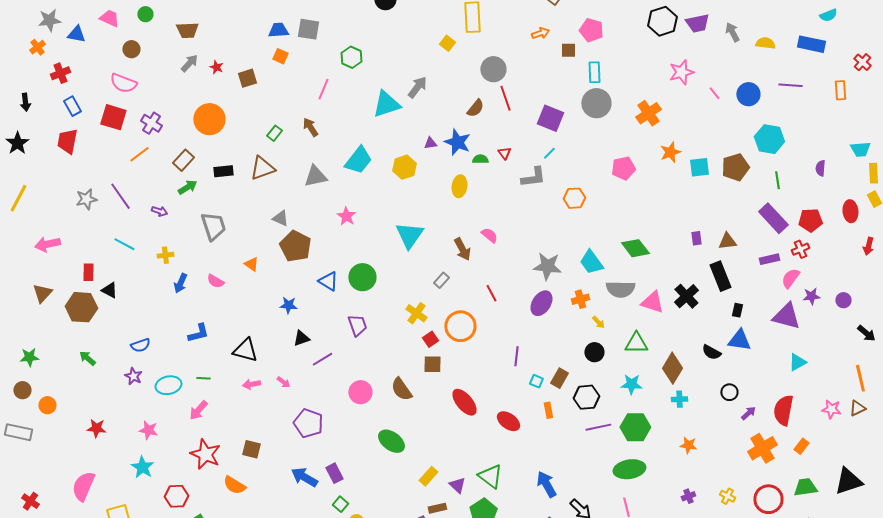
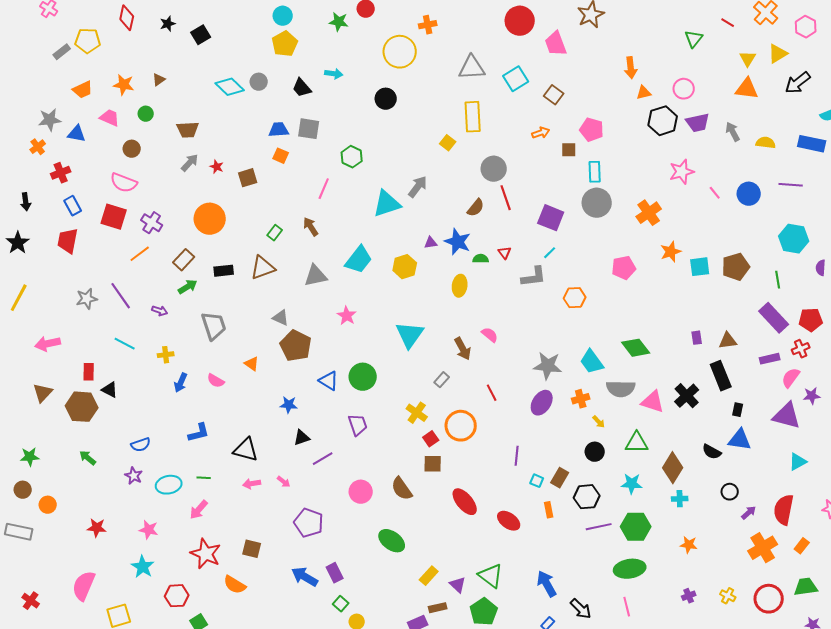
cyan hexagon: (769, 139) -> (794, 239), moved

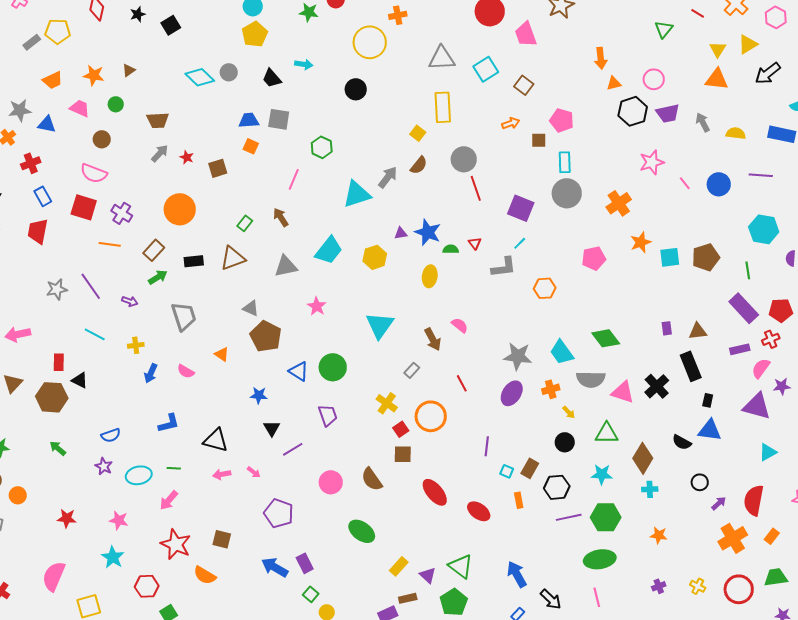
brown semicircle: (476, 208) -> (419, 165), moved
orange line: (140, 254) -> (110, 244), turned 45
black triangle: (302, 438) -> (272, 428), turned -42

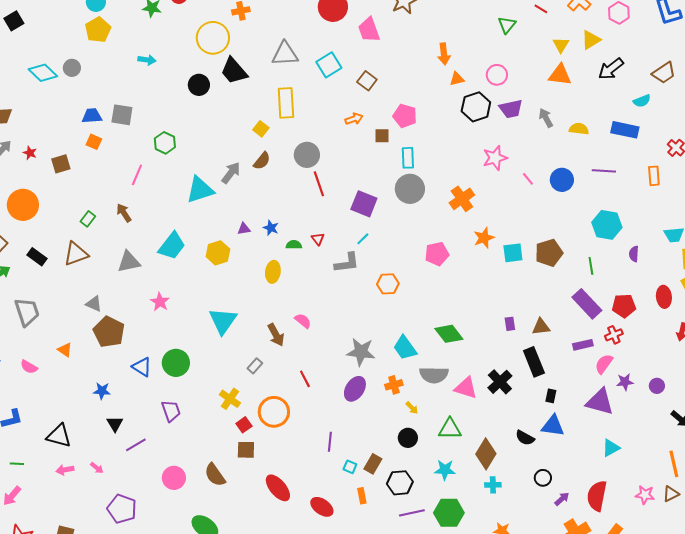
black trapezoid: (272, 78) -> (234, 71), moved, size x1.4
blue star: (428, 232) -> (271, 228), size x0.6
black rectangle: (194, 261) -> (37, 257), turned 42

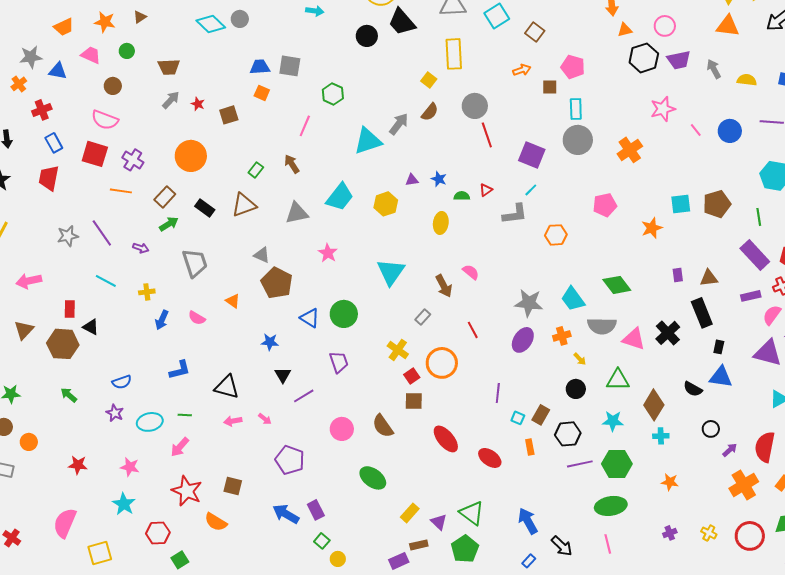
orange star: (484, 238) -> (652, 228), moved
red triangle: (318, 239) -> (486, 190), turned 32

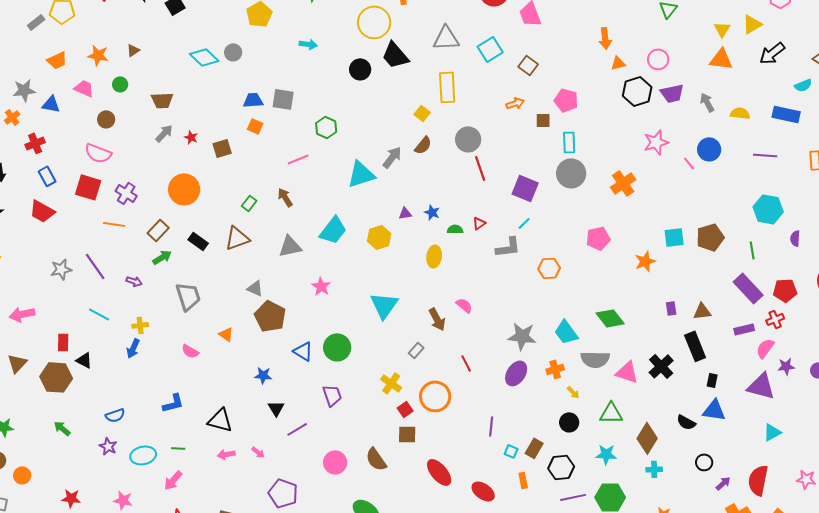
pink line: (305, 126) -> (298, 159), turned 45
blue circle: (730, 131) -> (709, 149), moved
red trapezoid: (49, 178) -> (42, 211), turned -72
blue arrow: (162, 320) -> (133, 348), moved

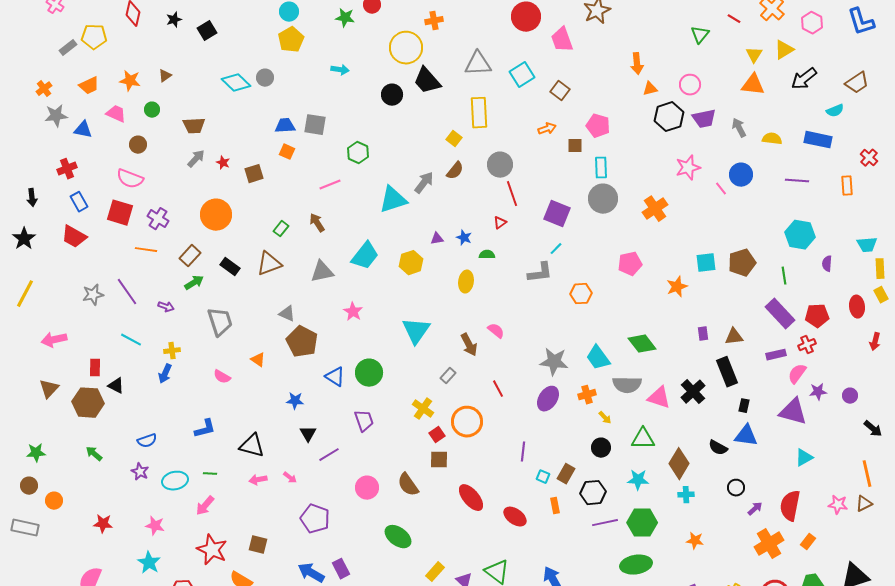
orange cross: (12, 117) -> (44, 89), moved
red triangle: (479, 223) -> (500, 223), moved

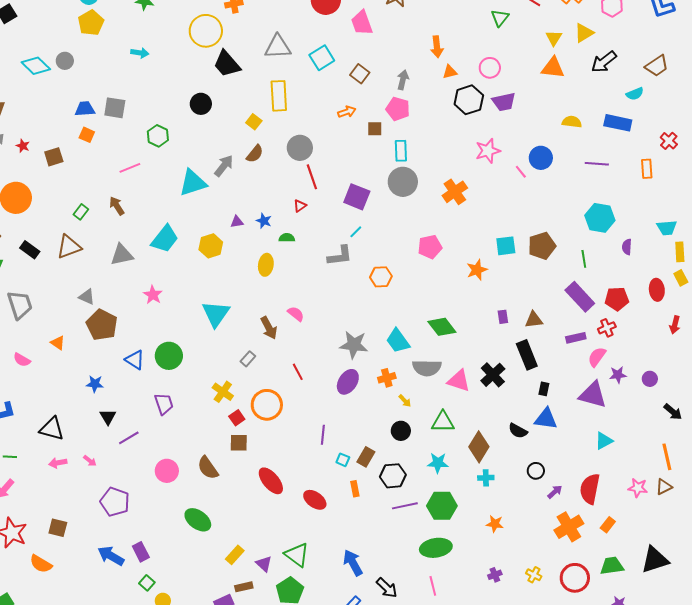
black circle: (392, 95) -> (201, 104), moved
gray arrow: (739, 128) -> (403, 80), moved, turned 42

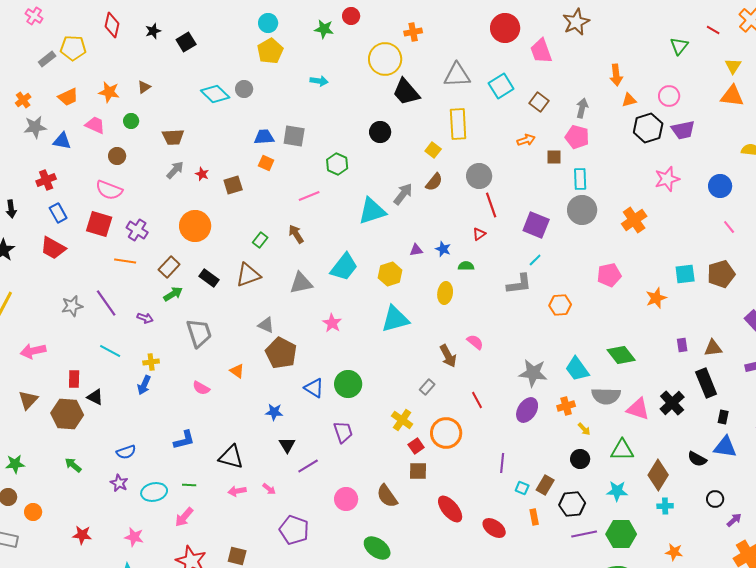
pink line: (521, 172) -> (729, 227), moved
cyan triangle: (216, 314) -> (395, 319), moved, turned 40

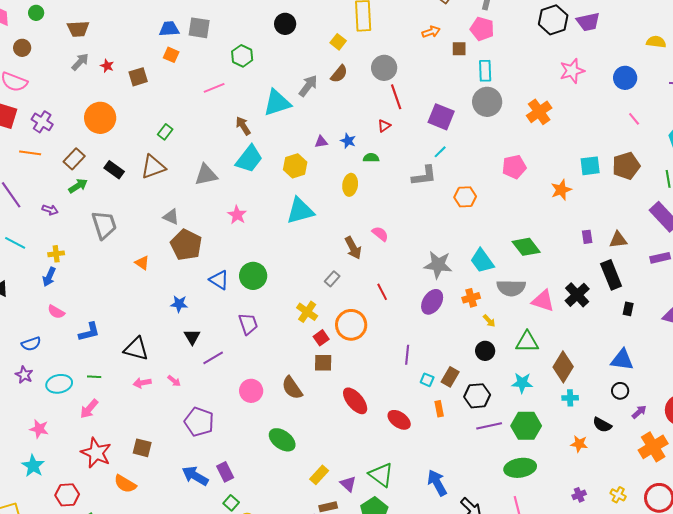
brown arrow: (296, 234) -> (243, 126), moved
pink semicircle: (201, 388) -> (56, 312), moved
blue triangle: (725, 447) -> (622, 360), moved
black semicircle: (697, 459) -> (602, 425), moved

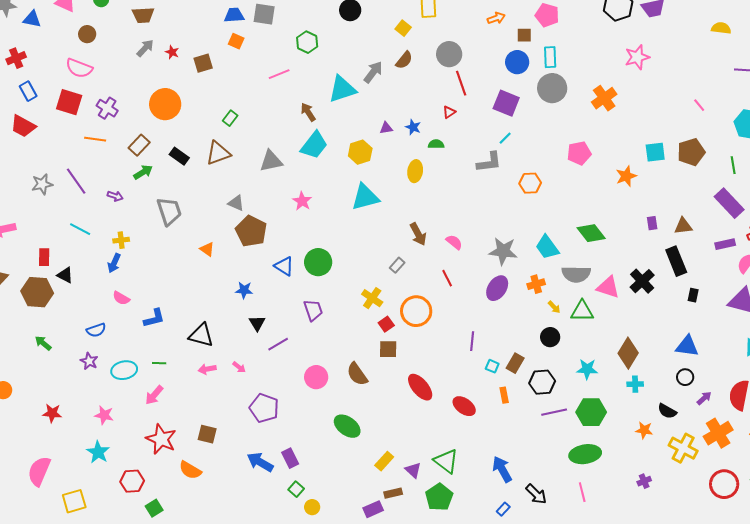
blue circle: (625, 78) -> (517, 62), moved
pink semicircle: (380, 234) -> (454, 242), moved
green triangle: (527, 342) -> (582, 311), moved
yellow cross: (618, 495) -> (683, 448), moved, size x1.8

